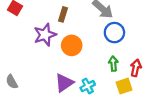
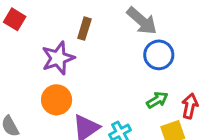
orange circle: (72, 45) -> (57, 100), moved
green arrow: (113, 64) -> (157, 100), turned 64

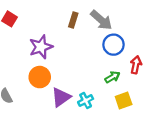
brown rectangle: (84, 29) -> (73, 20), moved
red arrow: (190, 106) -> (136, 65), moved

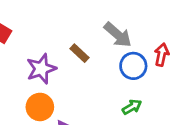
brown rectangle: (73, 20) -> (80, 53), moved, turned -64
red arrow: (136, 65) -> (162, 55), moved

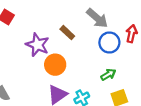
purple star: (41, 69) -> (37, 45), turned -30
orange circle: (40, 107) -> (55, 65), moved

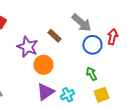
green arrow: (108, 75) -> (91, 74), turned -88

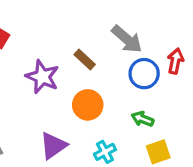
orange circle: (43, 65) -> (88, 105), moved
green arrow: (91, 74) -> (143, 119), turned -40
purple triangle: (45, 92) -> (53, 146), moved

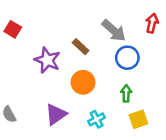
red arrow: (175, 61) -> (152, 23), moved
green arrow: (143, 119) -> (126, 93), turned 70

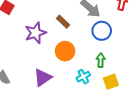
purple star: (47, 60) -> (36, 33), turned 30
cyan cross: (97, 119) -> (83, 77), moved

